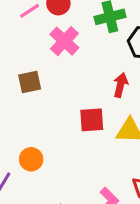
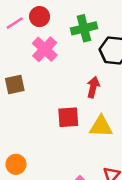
orange circle: (31, 159) -> (16, 164), moved

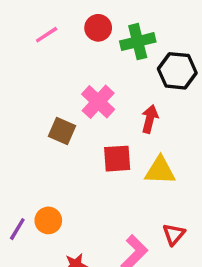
red circle: (40, 17) -> (98, 28), moved
pink cross: (45, 49) -> (98, 102), moved
brown square: (15, 85) -> (62, 131), moved, turned 36

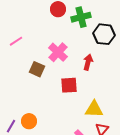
pink line: (47, 35) -> (16, 41), moved
yellow triangle: (160, 171) -> (94, 109), moved

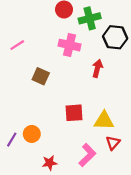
pink cross: (58, 52) -> (70, 45), moved, turned -30
red square: (69, 85) -> (74, 113), moved

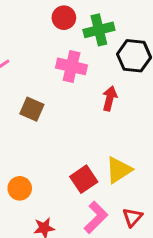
red square: (74, 113) -> (84, 179), moved, turned -30
yellow triangle: (104, 121) -> (119, 170), turned -35
red triangle: (113, 143) -> (132, 217), moved

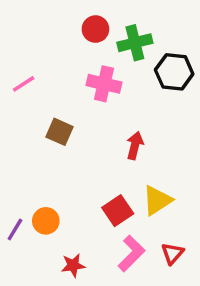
red arrow: (110, 98) -> (135, 146), moved

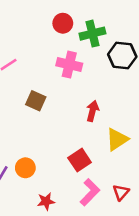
yellow triangle: (157, 200) -> (117, 139), moved

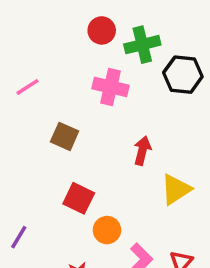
red square: (80, 160) -> (79, 198), moved, turned -30
orange circle: (25, 168) -> (107, 230), moved

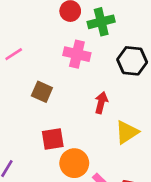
black hexagon: (183, 75) -> (132, 61), moved
red square: (79, 198) -> (53, 139), turned -35
orange circle: (107, 230) -> (74, 163), size x1.4

